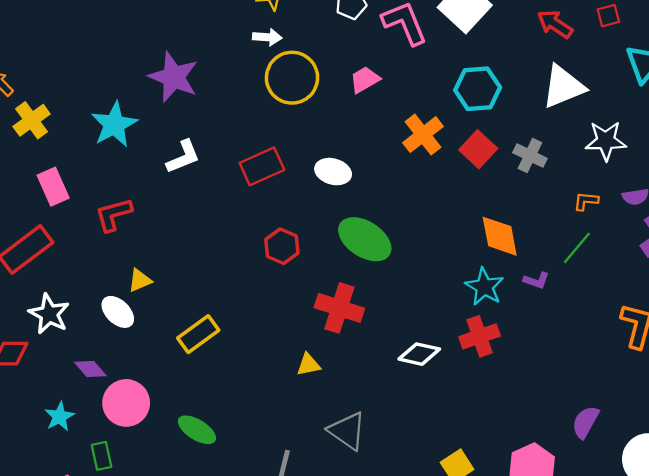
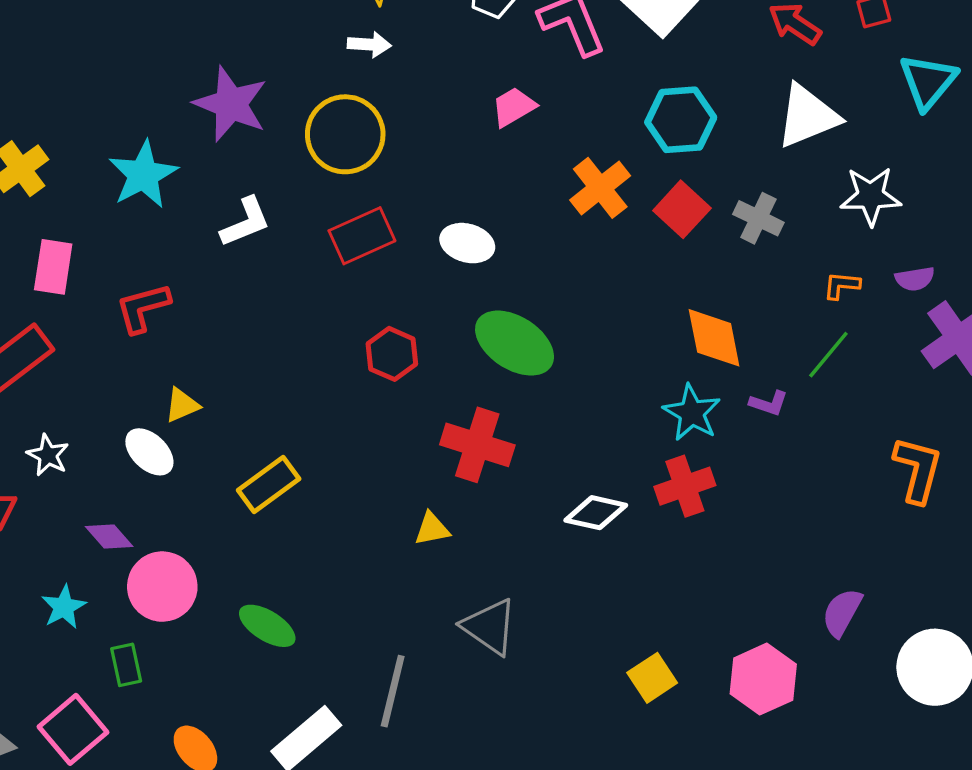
yellow circle: (292, 78) -> (345, 134), moved
pink rectangle: (53, 187) -> (53, 267), turned 33
white star: (49, 314) -> (48, 455), size x0.7

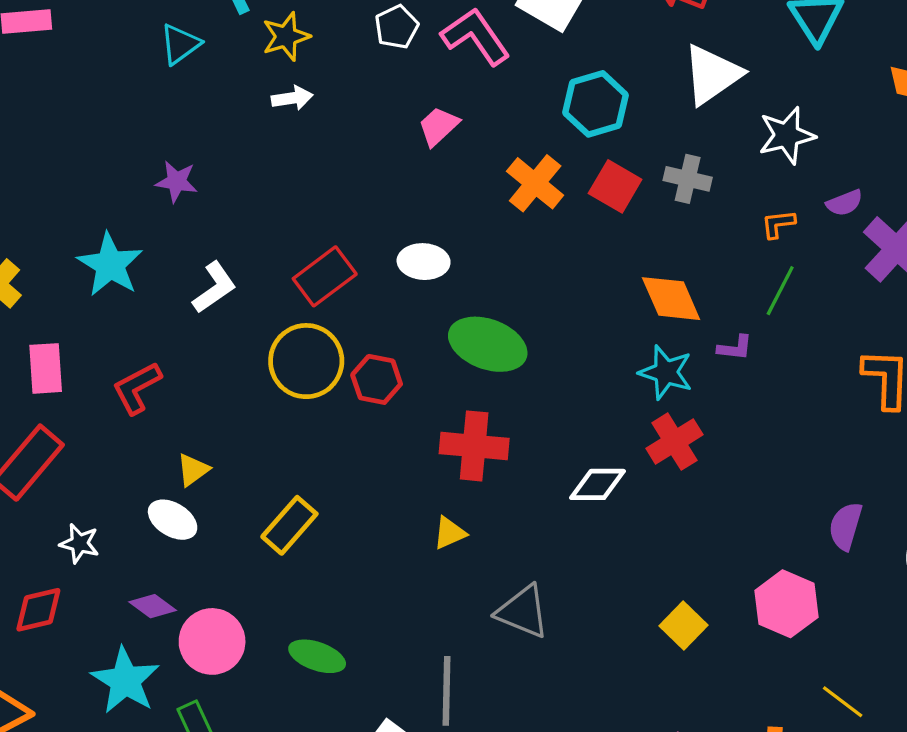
purple star: (231, 104) -> (176, 181), size x0.6
yellow circle: (345, 134) -> (306, 361), moved
cyan star: (64, 607) -> (125, 681), size x1.6

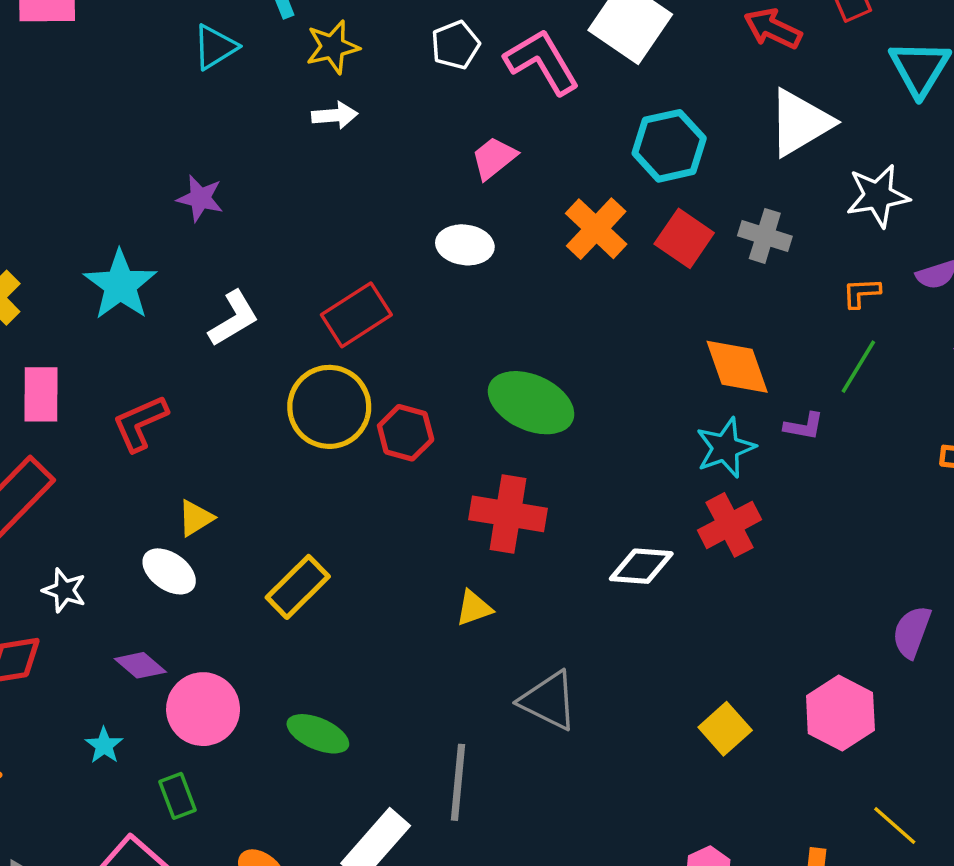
white ellipse: (424, 262) -> (465, 245), moved
cyan star: (666, 372) -> (725, 448), turned 30
cyan star: (125, 681) -> (104, 745), size x0.5

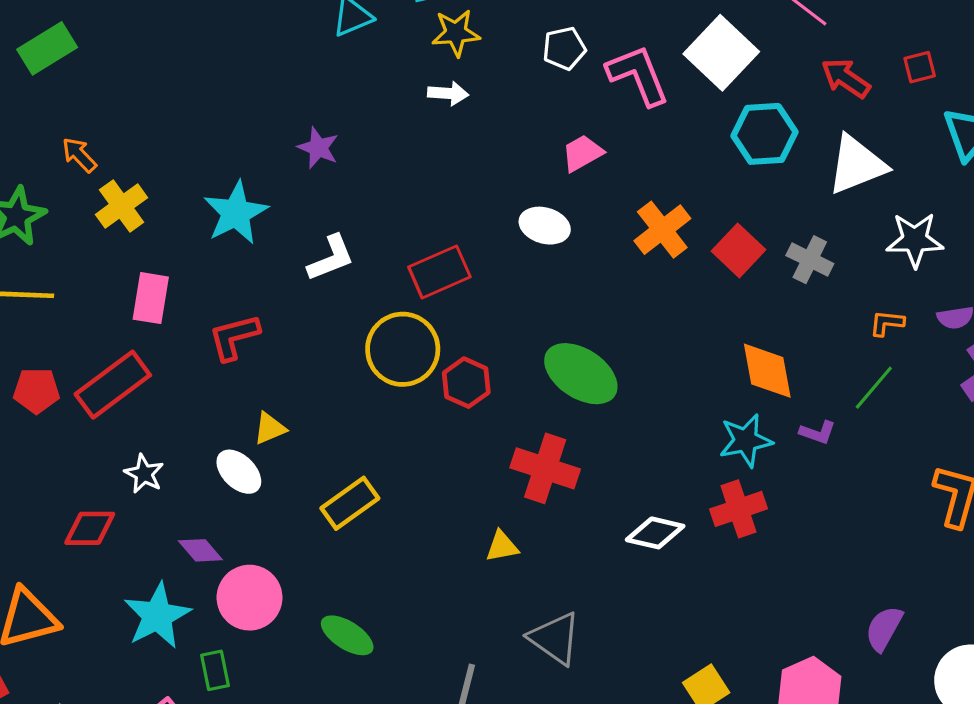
cyan hexagon: (669, 146) -> (764, 134), moved
cyan star: (104, 745) -> (157, 616), size x2.0

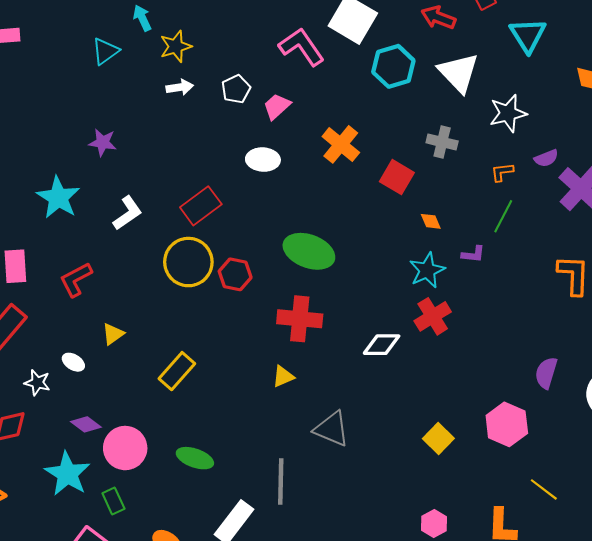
white pentagon: (564, 48) -> (236, 89), moved
white triangle: (857, 165) -> (459, 73), turned -39
red square: (739, 250) -> (397, 177), moved
orange diamond: (767, 371) -> (431, 221), size x0.5
white ellipse: (239, 472) -> (73, 362), moved, size x0.7

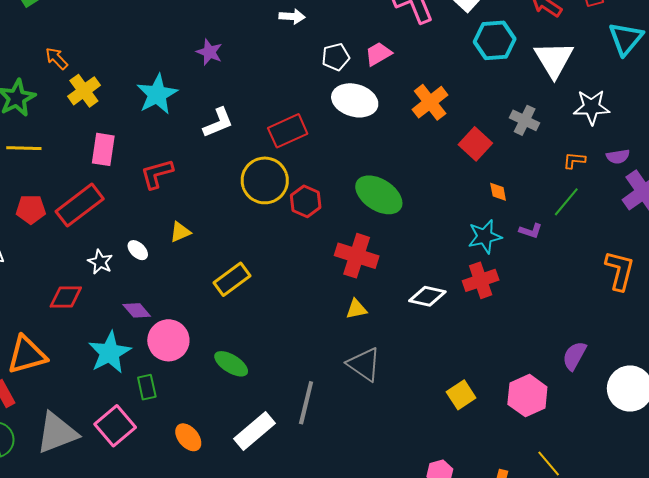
white pentagon: (236, 89) -> (336, 57), moved
white ellipse: (263, 160) -> (355, 100), size x1.4
yellow triangle: (283, 376) -> (356, 309), moved

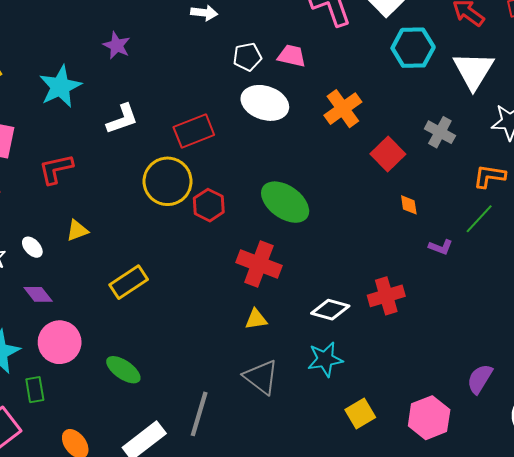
pink trapezoid: (378, 54) -> (292, 56), turned 40
orange L-shape: (574, 160) -> (489, 176), size x1.4
cyan star: (485, 237) -> (325, 359), moved
purple diamond: (137, 310) -> (38, 294), moved

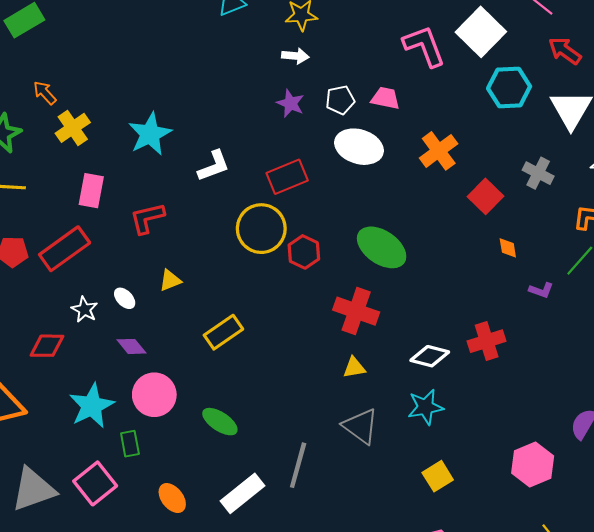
purple star: (117, 45) -> (290, 103), moved
yellow square: (360, 414) -> (438, 476), moved

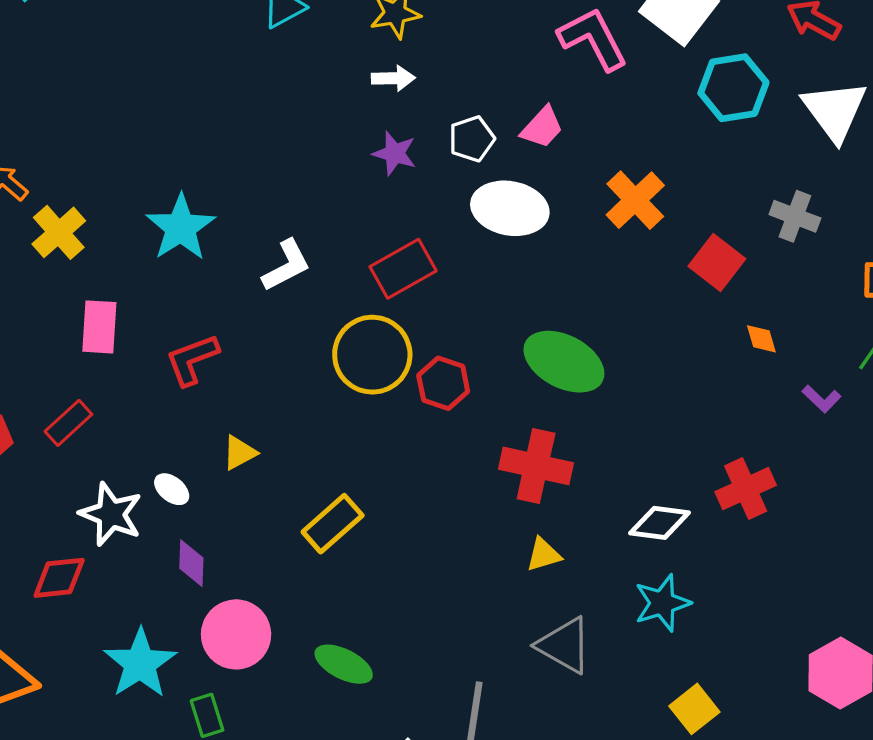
pink trapezoid: (385, 98) -> (542, 127), turned 128
red rectangle: (65, 249) -> (68, 423), size x0.6
purple L-shape: (541, 290) -> (822, 399), turned 30
white star: (84, 310) -> (111, 514), size x1.5
purple diamond: (131, 346) -> (191, 563), turned 48

